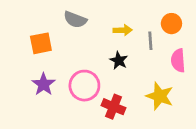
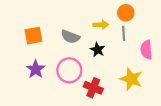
gray semicircle: (75, 20) -> (70, 37), moved
orange circle: (171, 24) -> (126, 13), moved

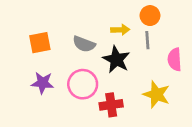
black star: (98, 50) -> (116, 60), size x1.5
purple star: (36, 69) -> (43, 83), turned -30
red cross: (93, 88) -> (111, 105), turned -30

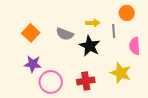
orange circle: (150, 16) -> (127, 13), moved
orange square: (40, 43) -> (31, 33), turned -36
pink circle: (83, 84) -> (51, 82), moved

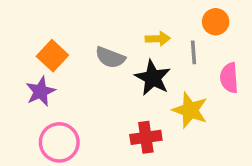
purple star: (33, 64) -> (41, 91), moved, turned -30
yellow star: (121, 73) -> (190, 110), moved
pink circle: (51, 82) -> (59, 142), moved

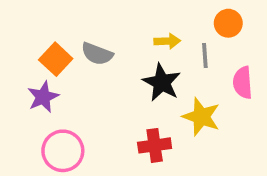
gray semicircle: (110, 57) -> (97, 54), moved

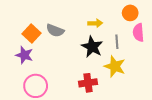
gray line: (205, 56) -> (117, 42), moved
pink semicircle: (243, 83) -> (138, 32), moved
purple star: (43, 97) -> (24, 55), turned -30

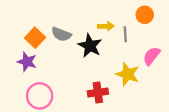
pink semicircle: (138, 32) -> (152, 56), moved, turned 42
gray line: (117, 42) -> (125, 34), moved
black star: (92, 47) -> (90, 46), moved

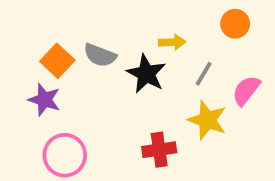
gray line: (125, 34) -> (204, 74), moved, turned 35

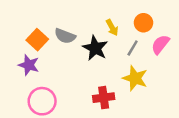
orange circle: (235, 24) -> (143, 23), moved
yellow arrow: (172, 42) -> (112, 28), turned 63
pink semicircle: (246, 90) -> (160, 44), moved

